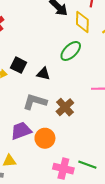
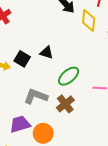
green ellipse: (71, 51) -> (69, 76), moved
black triangle: (43, 74) -> (47, 53), moved

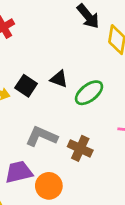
green ellipse: (69, 76) -> (89, 93), moved
brown cross: (65, 104) -> (80, 148), turned -30

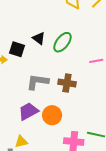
black triangle: (59, 79) -> (39, 38), turned 32

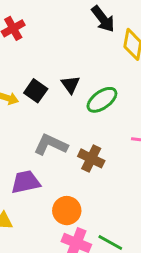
orange circle: (52, 115) -> (67, 211), moved

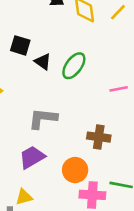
black square: (36, 91) -> (20, 45), moved
brown cross: (91, 158) -> (99, 137), moved

